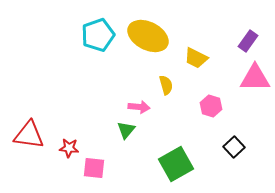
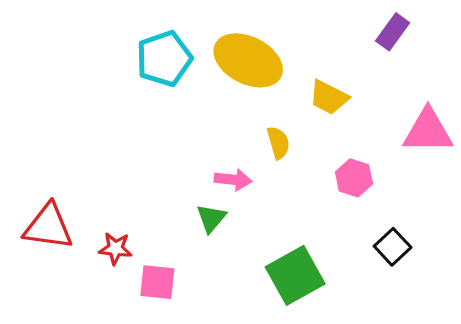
purple rectangle: (248, 41) -> (393, 32), moved

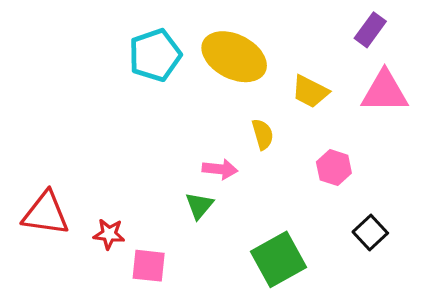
pink triangle: (428, 131) -> (385, 92), moved

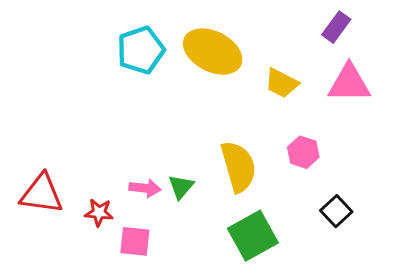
yellow semicircle: (263, 134) -> (238, 167), moved, size x1.8
pink arrow: (220, 169) -> (145, 188), moved

